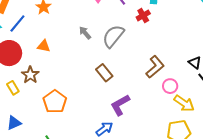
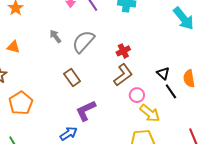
red cross: (143, 15) -> (123, 51), moved

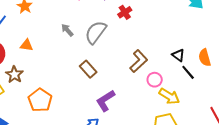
red cross: (123, 51) -> (125, 12), moved

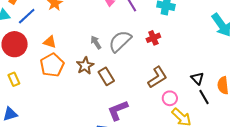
red cross: (125, 12) -> (153, 38), moved
gray arrow: (67, 30) -> (96, 42), moved
brown star: (14, 75) -> (85, 66), moved
orange pentagon: (40, 100) -> (52, 65), moved

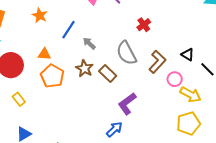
blue line: (27, 16) -> (69, 30), moved
gray semicircle: (120, 41) -> (126, 53), moved, turned -60
black triangle: (197, 78) -> (188, 55), moved

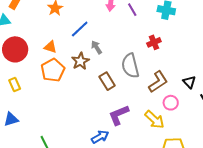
brown star: (84, 69) -> (80, 61), moved
yellow arrow: (191, 95) -> (154, 120), moved

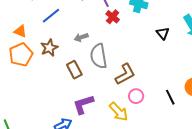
red cross: (154, 42) -> (113, 17), moved, turned -32
gray arrow: (96, 47) -> (81, 37), moved, turned -80
black triangle: (189, 82) -> (163, 33), moved

